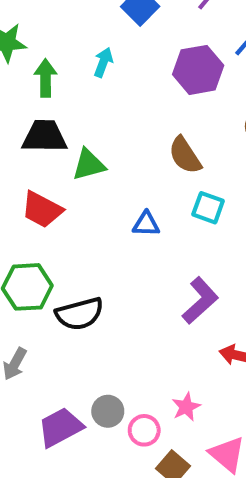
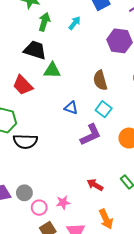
purple L-shape: (200, 301) -> (90, 135), moved

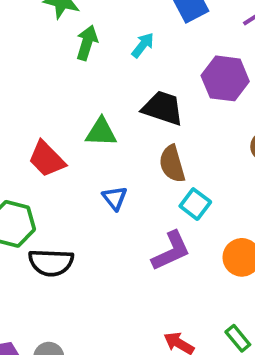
black trapezoid: (35, 50) -> (163, 108), moved
brown semicircle: (100, 80) -> (172, 164), moved
blue triangle: (71, 108) -> (115, 198), moved, turned 32

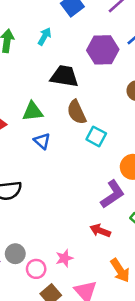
green triangle: (101, 132) -> (33, 111), moved
purple L-shape: (171, 251) -> (113, 194), moved

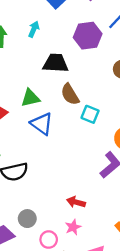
blue triangle: (42, 141) -> (42, 124), size x1.5
red arrow: (100, 231) -> (76, 202), moved
gray circle: (15, 254) -> (27, 219), moved

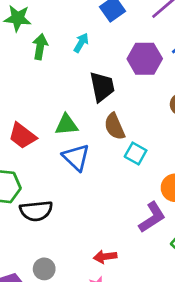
black trapezoid: (56, 63) -> (102, 87), turned 68
red arrow: (76, 202) -> (105, 257), turned -30

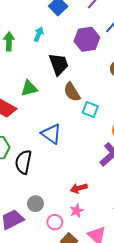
green triangle: (66, 125) -> (29, 88), moved
blue triangle: (76, 157) -> (51, 134), moved
black semicircle: (36, 211) -> (23, 162), turned 115

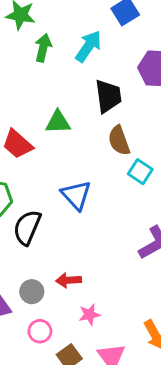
cyan arrow: (39, 34) -> (88, 46), size x1.5
red arrow: (79, 188) -> (68, 280), moved
pink circle: (55, 222) -> (40, 331), moved

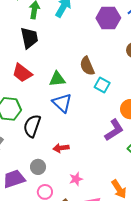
black trapezoid: (108, 96) -> (29, 38), moved
green triangle: (58, 122) -> (57, 79), moved
red arrow: (68, 280) -> (61, 148), moved

